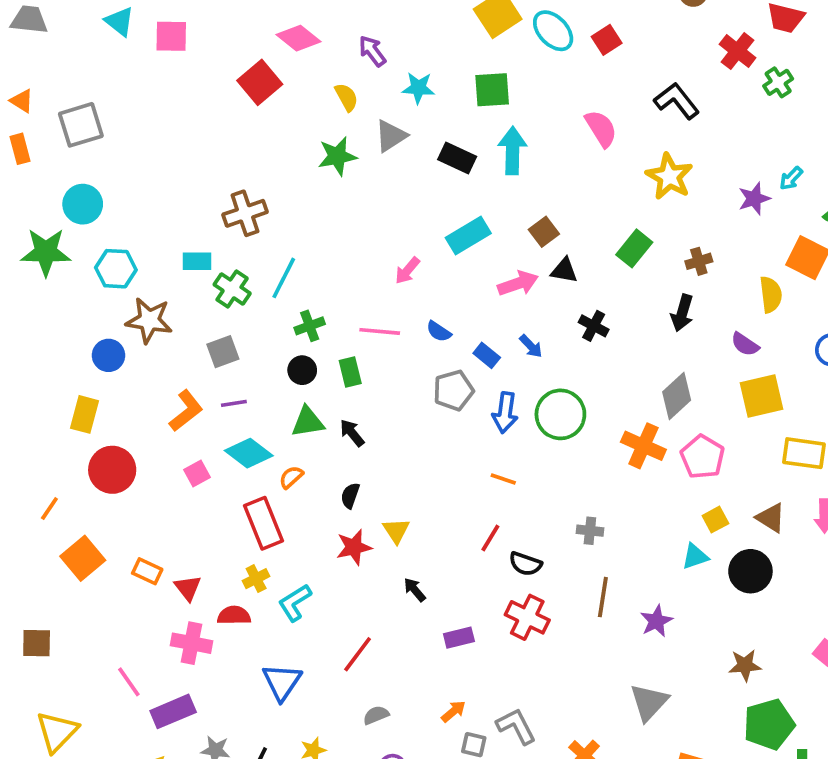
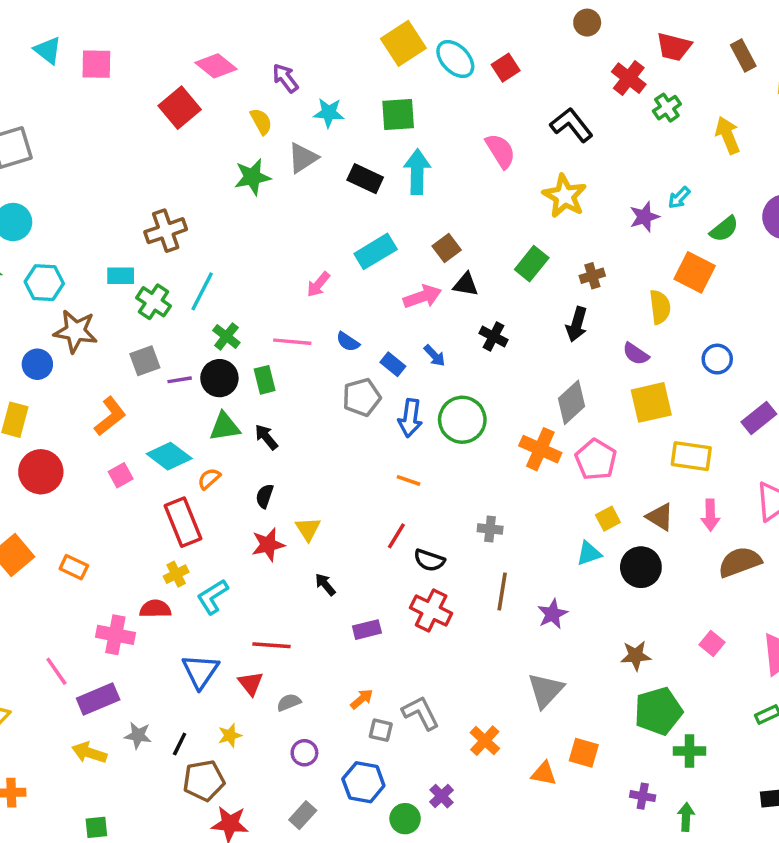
green cross: (310, 326) -> (226, 336), turned -32
black circle: (302, 370) -> (219, 378), size x1.4
purple line: (234, 403) -> (180, 380), moved
red triangle: (188, 588) -> (251, 683), moved
red line: (358, 654) -> (271, 645), turned 57

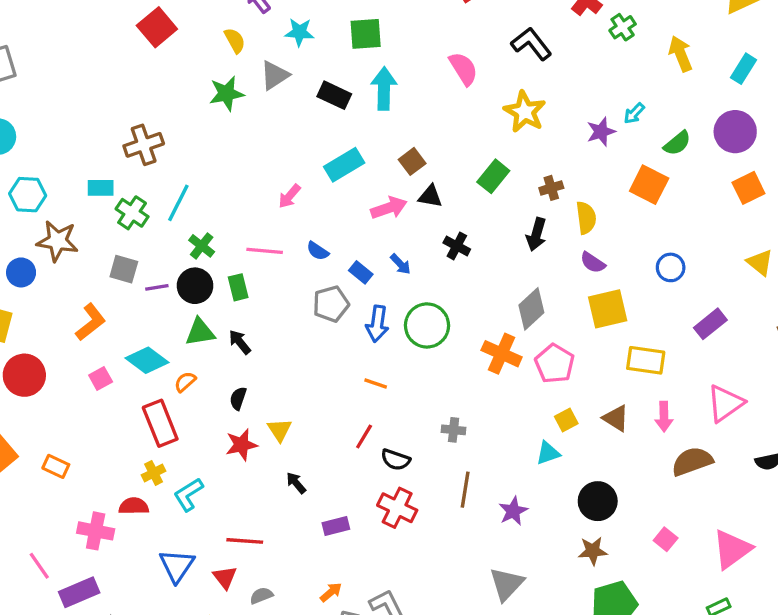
yellow semicircle: (660, 307) -> (586, 218), moved
gray square: (145, 361) -> (124, 269), turned 36
black circle: (641, 567) -> (598, 501), moved

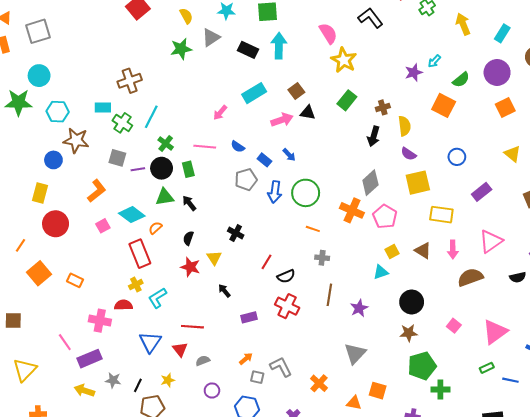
yellow star: (525, 112) -> (344, 60), moved
black cross: (457, 246) -> (236, 233), moved
orange line: (376, 383) -> (313, 229), moved
red star: (241, 445) -> (190, 267), turned 30
black semicircle: (396, 460) -> (286, 276), turned -42

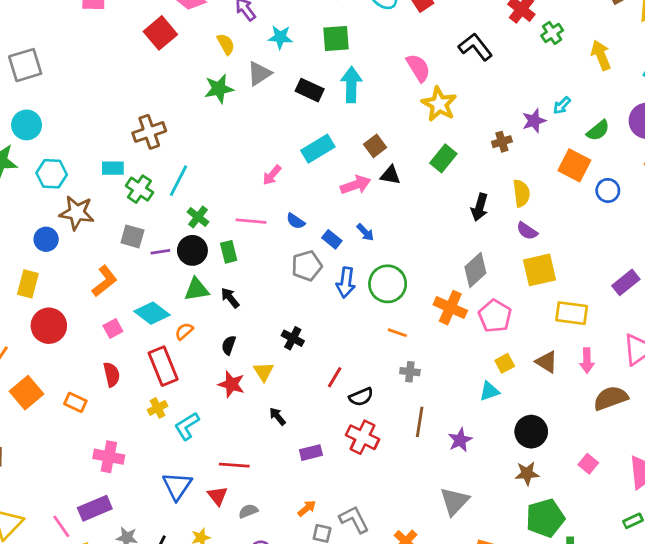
brown cross: (383, 107) -> (502, 142), moved
blue circle: (457, 157) -> (608, 190), moved
red semicircle: (123, 305) -> (112, 374), moved, turned 78
pink line: (65, 342) -> (61, 526), moved

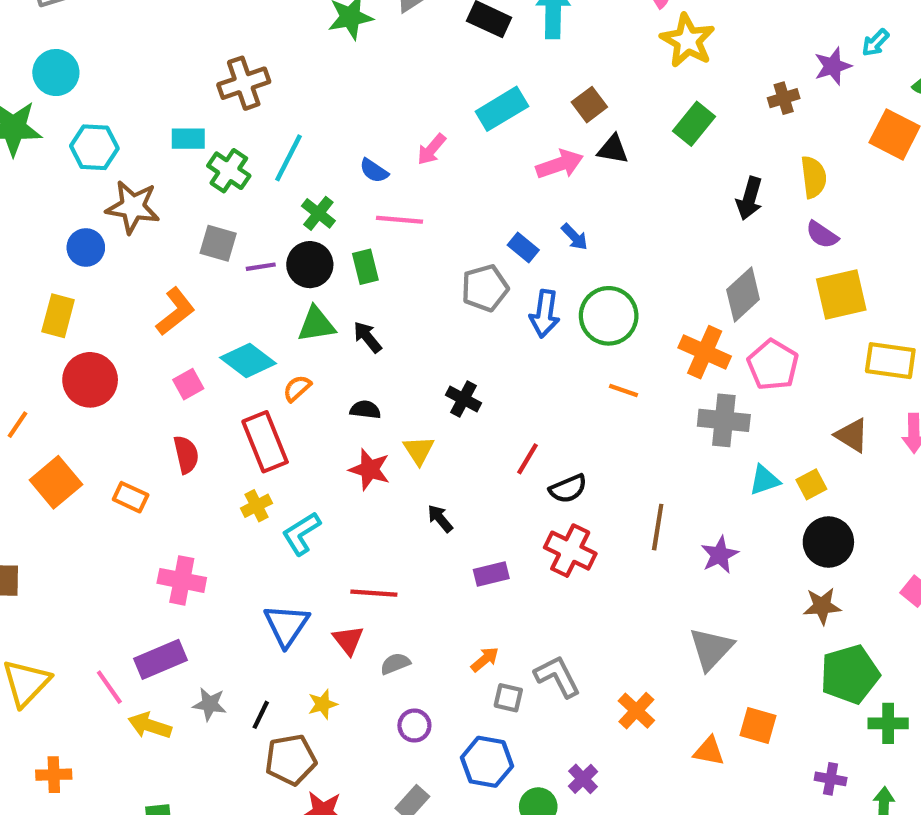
blue semicircle: (296, 221) -> (374, 171), moved
black semicircle: (229, 345) -> (365, 410), turned 78
yellow square: (505, 363) -> (811, 484), moved
gray cross: (410, 372) -> (724, 420), moved, size x1.6

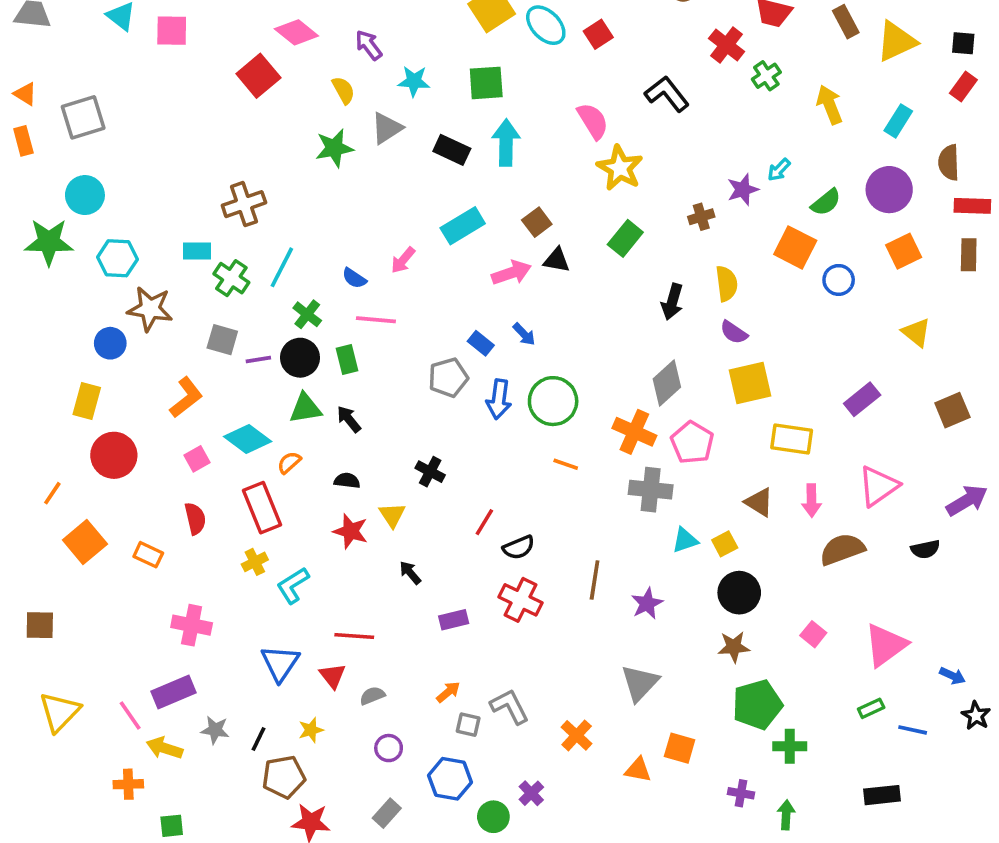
orange cross: (54, 775) -> (128, 784), moved

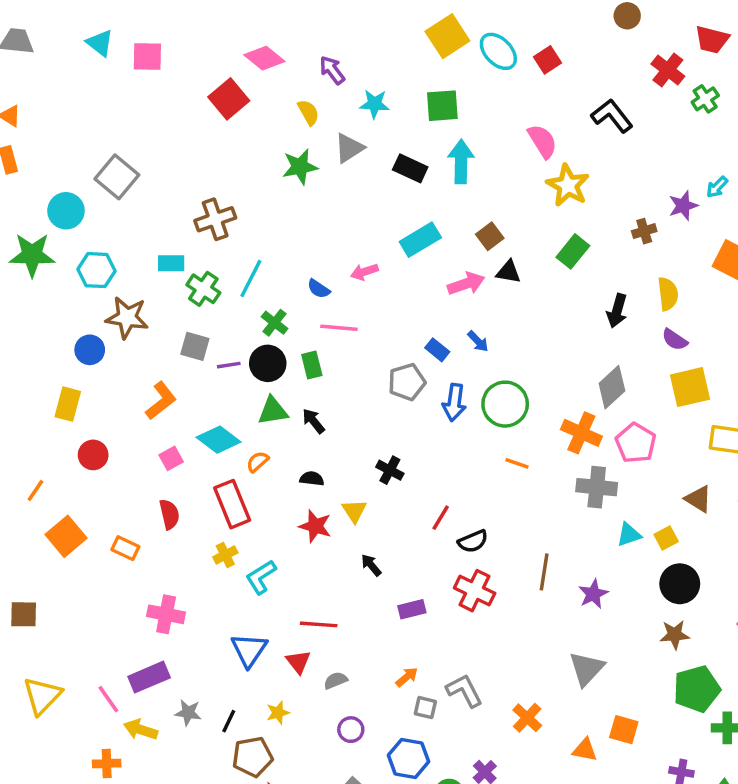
gray square: (83, 117) -> (117, 177), moved, turned -33
pink arrow: (403, 260) -> (364, 272), turned 32
red circle: (114, 455) -> (93, 455), size x0.7

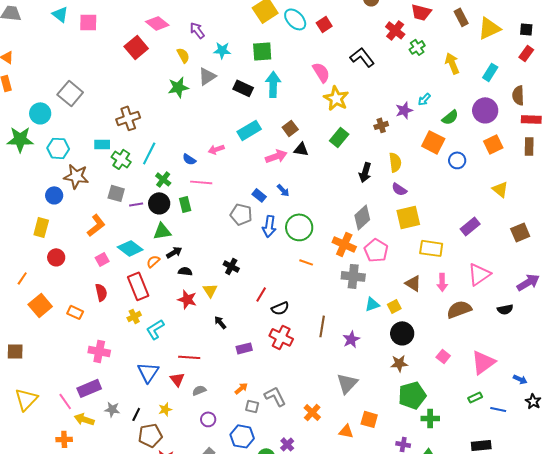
gray pentagon: (407, 382) -> (241, 214), turned 30
black arrow: (314, 421) -> (174, 252), moved, turned 98

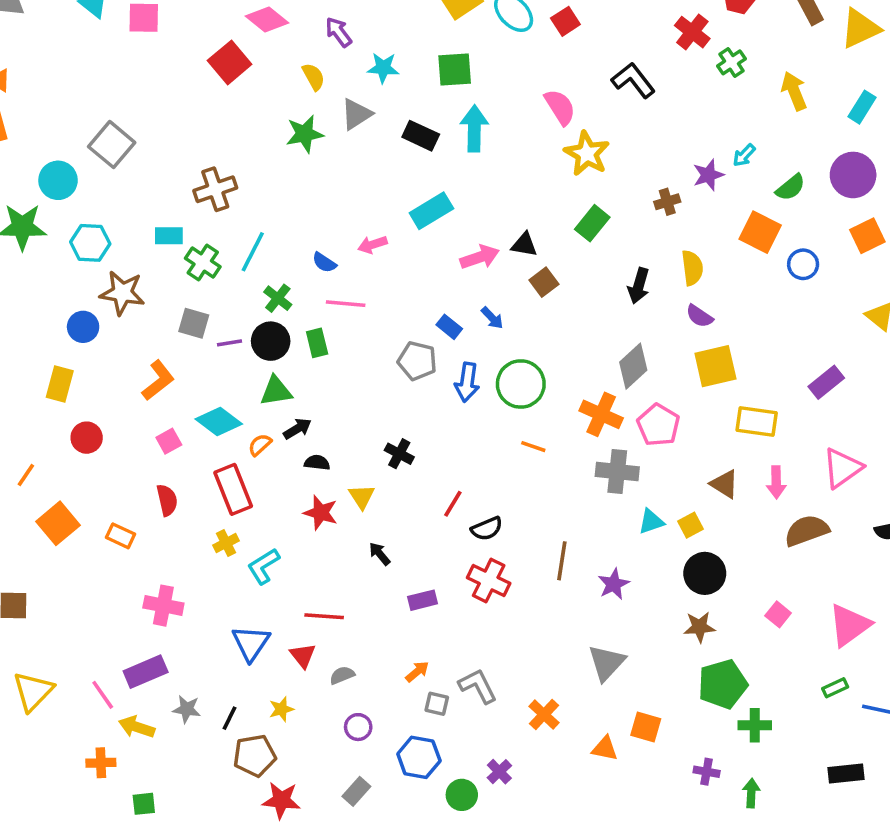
brown square: (290, 128) -> (544, 282), moved

